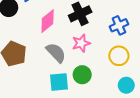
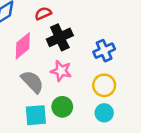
pink star: (81, 43) -> (61, 71), turned 30
cyan circle: (126, 85) -> (104, 113), moved

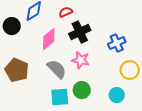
yellow circle: (104, 85) -> (130, 70), moved

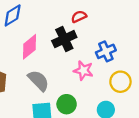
red semicircle: (66, 12) -> (79, 17), moved
pink star: (81, 60) -> (83, 70), moved

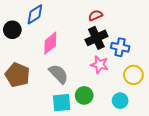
black cross: (64, 39) -> (96, 38), moved
blue cross: (106, 51) -> (120, 47), turned 36

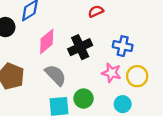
black cross: (96, 38) -> (80, 47), moved
pink star: (100, 65) -> (111, 73), moved

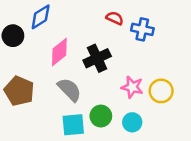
red semicircle: (96, 11) -> (115, 18), turned 48
blue cross: (123, 46) -> (142, 29), moved
cyan circle: (123, 104) -> (132, 122), moved

